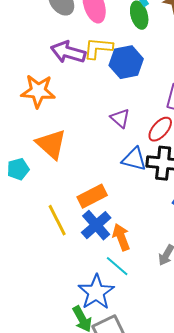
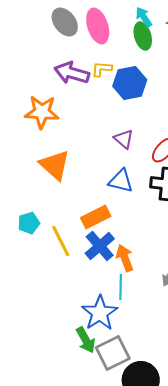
yellow L-shape: (98, 48) -> (102, 69), size x0.7
blue triangle: (134, 159) -> (121, 181), moved
cyan pentagon: (18, 169) -> (29, 223), moved
cyan line: (117, 266) -> (121, 287), turned 50

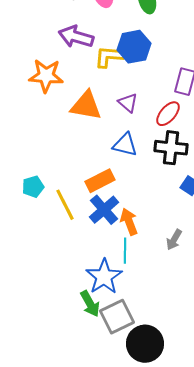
yellow L-shape: (102, 69) -> (109, 57), moved, size x1.4
orange triangle: (55, 165) -> (86, 106), moved, turned -32

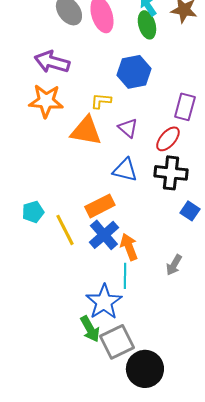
purple arrow: (76, 37) -> (52, 62), moved
yellow L-shape: (109, 57) -> (101, 101), moved, size x0.7

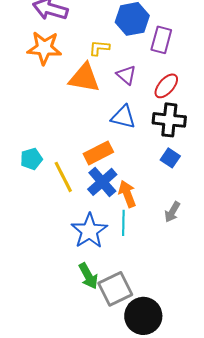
purple rectangle: (185, 107) -> (161, 40), moved
blue square: (190, 211) -> (170, 158), moved
blue star: (104, 302) -> (89, 231), moved

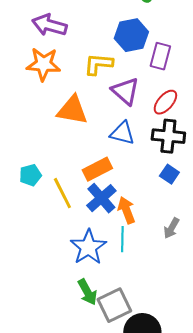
yellow L-shape: (99, 48) -> (98, 64), size x1.4
purple triangle: (126, 75) -> (125, 91), size x1.4
orange triangle: (84, 78) -> (72, 110), moved

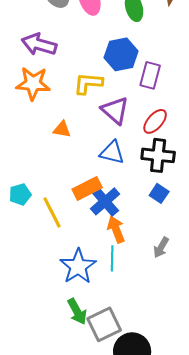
orange triangle: (72, 110) -> (62, 129), size x0.6
blue cross: (101, 198) -> (105, 201), moved

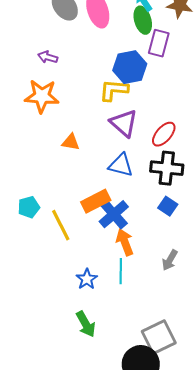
purple arrow: (39, 44) -> (48, 57), size x0.6
purple rectangle: (150, 75) -> (159, 43), moved
yellow L-shape: (88, 83) -> (114, 90), moved
blue star: (78, 266) -> (87, 279), size x0.6
gray square: (104, 324) -> (159, 337), moved

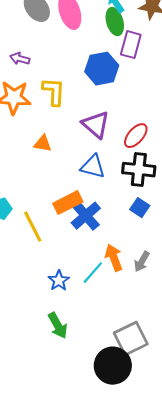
yellow L-shape: (114, 90) -> (54, 92), moved, turned 88
orange arrow: (125, 242) -> (114, 258), moved
cyan line: (121, 271) -> (93, 273), turned 40

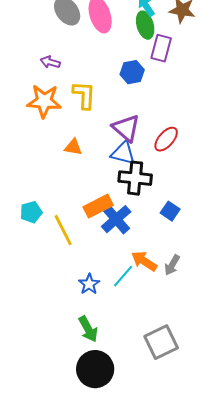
blue hexagon: (102, 69) -> (132, 72), size x0.7
blue triangle: (93, 167) -> (123, 153), moved
black cross: (139, 170) -> (135, 178), moved
orange arrow: (114, 258) -> (144, 261), turned -36
black circle: (113, 366) -> (95, 369), moved

